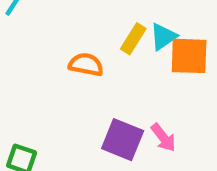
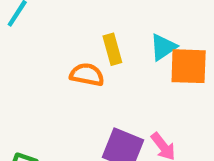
yellow rectangle: (133, 39) -> (112, 49), moved, turned -48

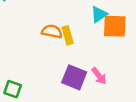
yellow rectangle: (112, 49) -> (68, 35), moved

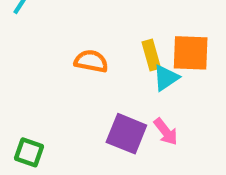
cyan triangle: (99, 14) -> (166, 78), moved
yellow rectangle: (68, 35) -> (151, 55), moved

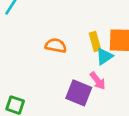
pink arrow: (166, 132) -> (98, 81), moved

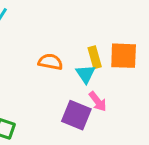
cyan triangle: (104, 56) -> (85, 74), moved, turned -30

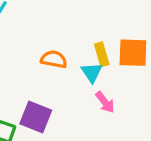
purple square: (76, 115) -> (36, 117), moved

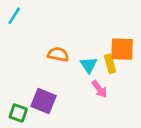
yellow rectangle: (102, 54) -> (110, 64), moved

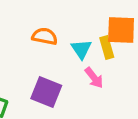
purple square: (43, 101) -> (46, 92), moved

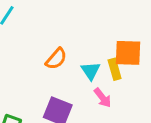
orange semicircle: (45, 36) -> (56, 59), turned 120

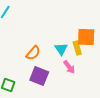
orange semicircle: (56, 59) -> (33, 53), moved

